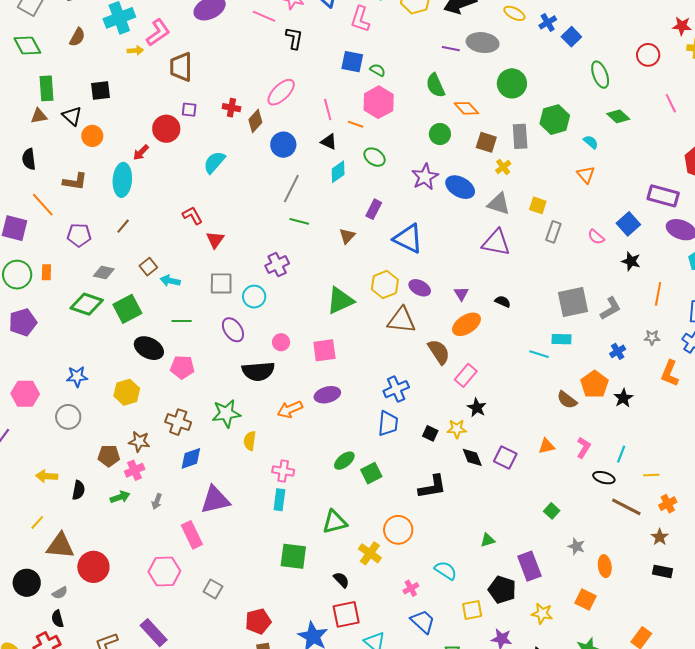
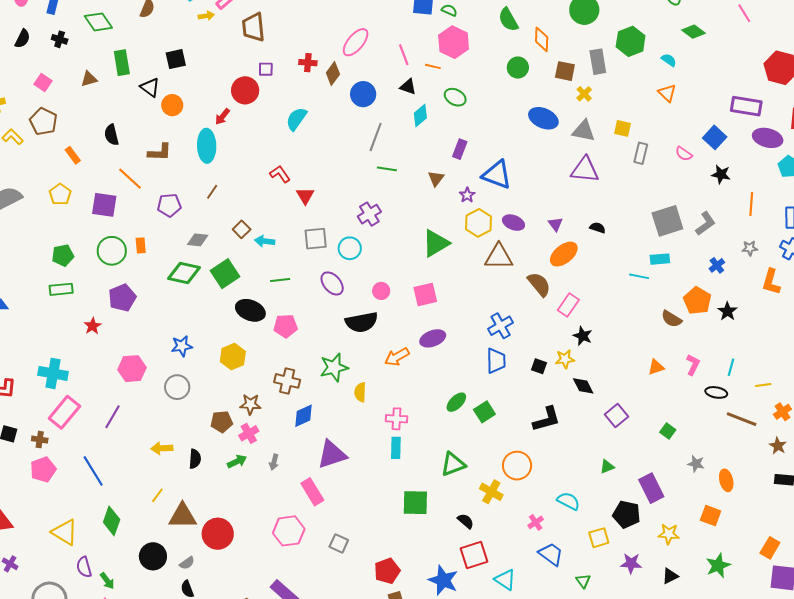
orange diamond: (466, 108) -> (542, 39), turned 50
brown triangle: (39, 116) -> (89, 79), moved
purple star: (425, 177) -> (467, 195), moved, size x0.6
purple square: (505, 457) -> (617, 415), moved, turned 30

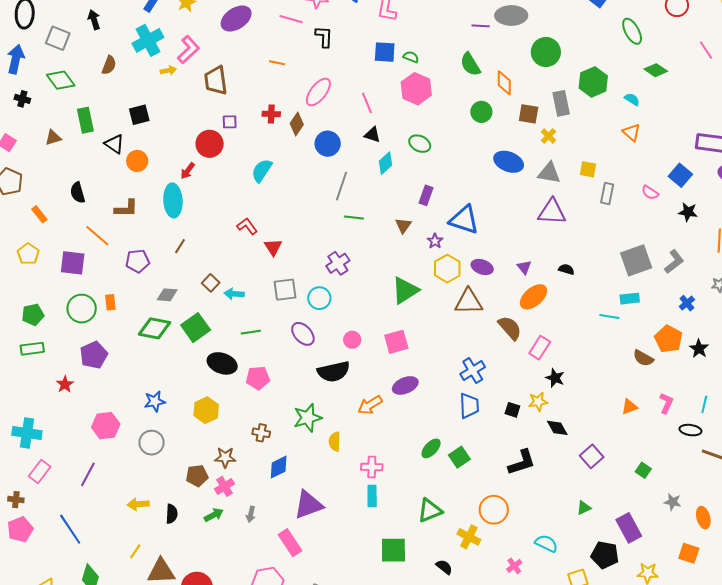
orange line: (433, 66) -> (277, 63), moved
brown cross: (287, 381) -> (261, 433), size x0.7
pink rectangle: (64, 412) -> (40, 471), size x0.7

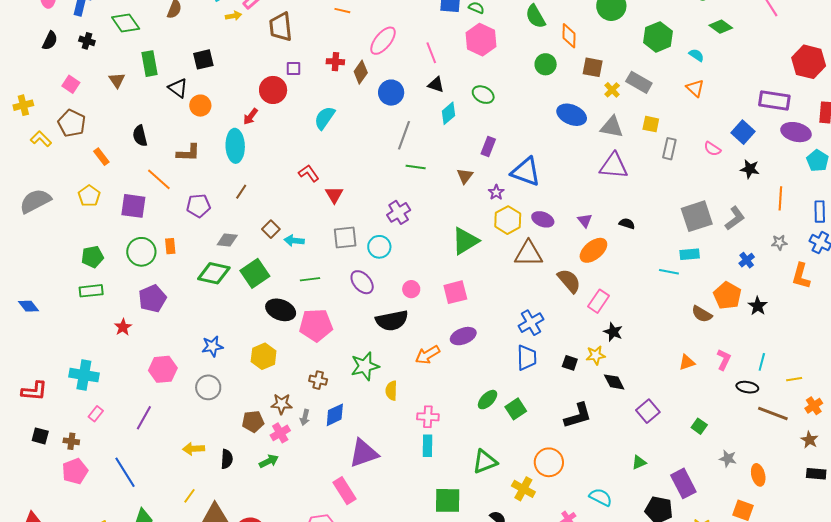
gray rectangle: (561, 103) -> (639, 82), moved, turned -50
brown triangle: (53, 138) -> (117, 80), turned -48
pink pentagon: (258, 378) -> (316, 325), size x1.4
pink rectangle: (40, 471) -> (96, 414), size x0.7
gray arrow: (251, 514) -> (305, 417), moved

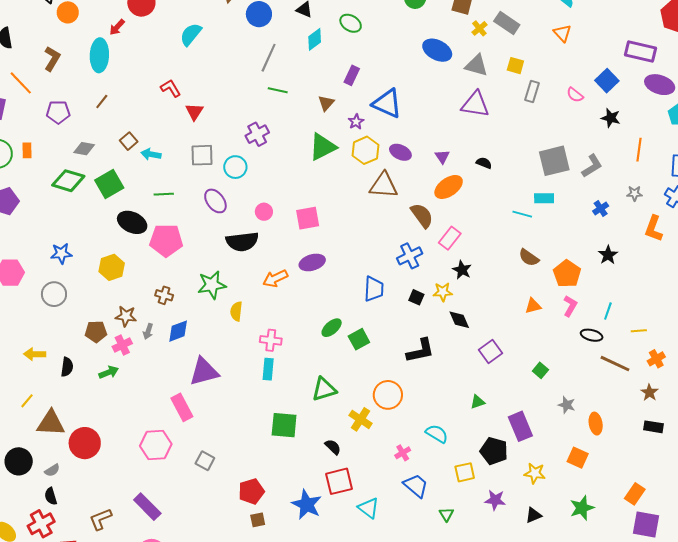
brown L-shape: (188, 153) -> (52, 59), turned -65
green triangle: (465, 241) -> (323, 147), moved
orange pentagon: (727, 296) -> (567, 274), moved
brown semicircle: (702, 314) -> (529, 258), moved
blue cross: (531, 323) -> (410, 256), moved

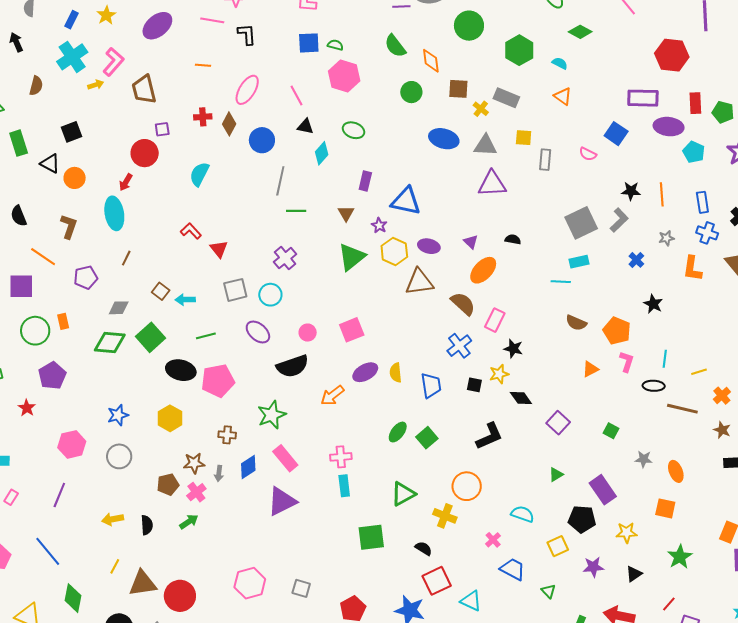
black star: (611, 118) -> (631, 191), moved
yellow semicircle: (236, 311) -> (396, 373), moved
pink rectangle: (182, 407) -> (285, 458), moved

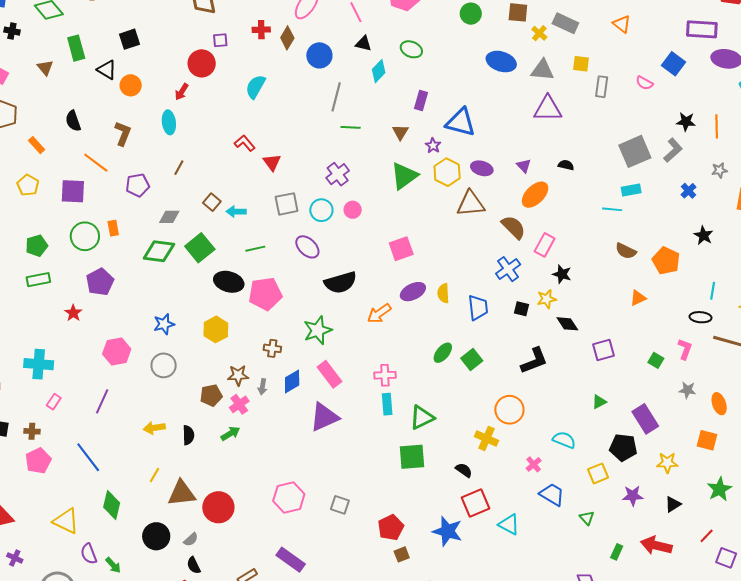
cyan ellipse: (114, 213) -> (169, 122), size x0.7
pink circle: (308, 333) -> (353, 210), moved
pink L-shape: (627, 362) -> (685, 349), moved
purple square: (558, 423) -> (604, 350), turned 30
green triangle: (403, 494) -> (422, 417), moved

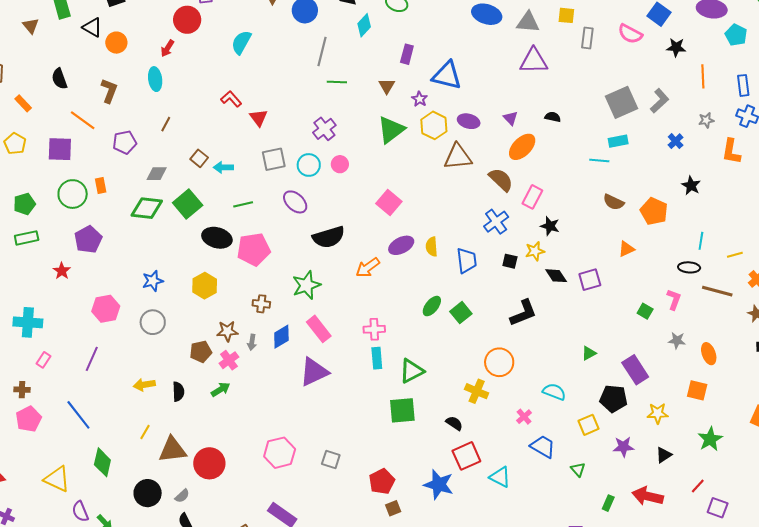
pink semicircle: (644, 83) -> (630, 34), size x1.4
black star: (686, 122) -> (676, 47), moved
pink square: (401, 249) -> (389, 203), turned -30
purple square: (604, 350) -> (590, 280), moved

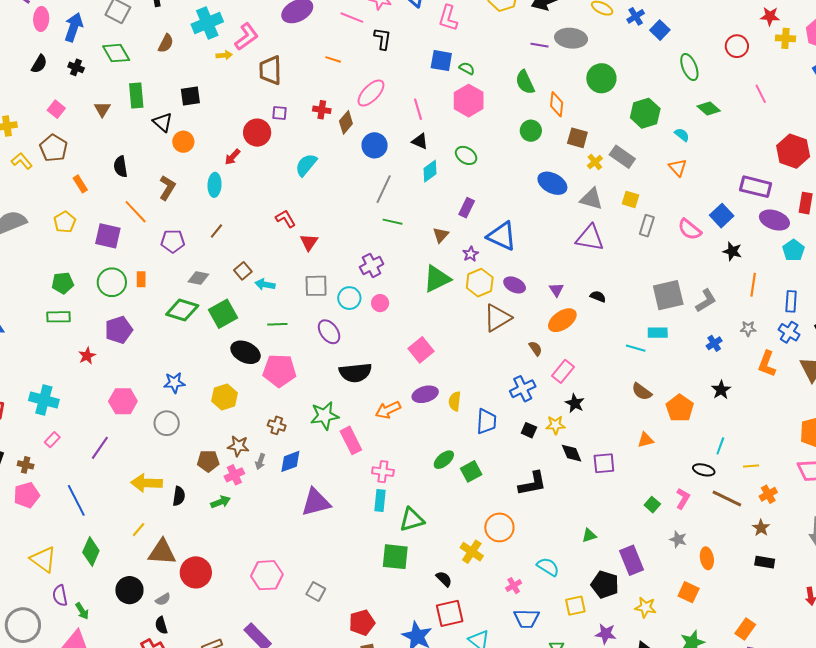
brown triangle: (458, 157) -> (497, 318), turned -36
brown semicircle: (501, 180) -> (535, 348), size x0.6
pink rectangle: (319, 329) -> (351, 440), moved
yellow arrow: (144, 385) -> (147, 483), size x1.4
blue trapezoid: (543, 447) -> (526, 618), turned 140

